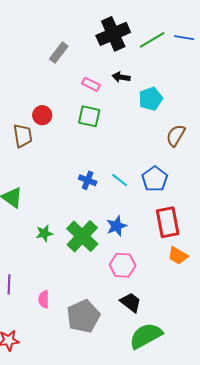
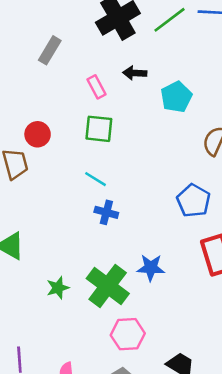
pink rectangle: (91, 84) -> (96, 87), turned 42
cyan line: (120, 180) -> (95, 179), moved
blue star: (117, 226) -> (151, 268), turned 30
pink hexagon: (123, 265) -> (128, 334), moved

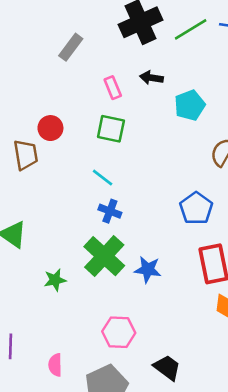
green cross: (108, 286) -> (104, 256), moved

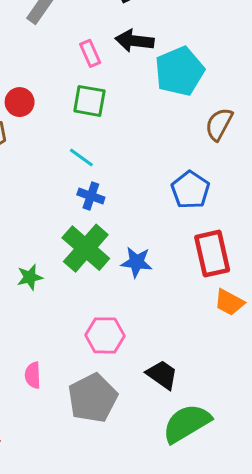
black arrow: (151, 78) -> (135, 41), size x1.4
cyan pentagon: (190, 105) -> (180, 71), size x1.4

